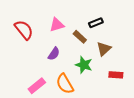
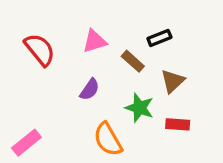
red rectangle: (116, 75) -> (178, 124), moved
pink rectangle: (37, 86) -> (26, 143), moved

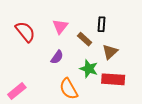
black rectangle: (159, 38) -> (102, 24), turned -64
pink triangle: (95, 41) -> (60, 26), turned -35
red rectangle: (178, 124) -> (113, 79), size x1.5

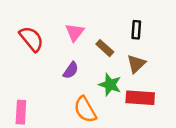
black rectangle: (102, 24) -> (136, 30), moved
pink rectangle: (17, 91) -> (21, 112), turned -48

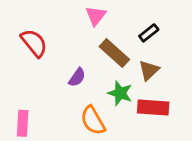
black rectangle: (136, 30) -> (149, 33), turned 48
pink triangle: (75, 32) -> (96, 16), moved
brown rectangle: (105, 48) -> (114, 53), size x1.5

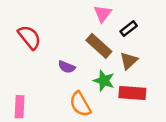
pink triangle: (96, 16) -> (103, 14), moved
purple semicircle: (77, 77) -> (67, 67), turned 77

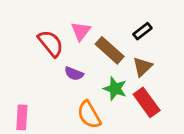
pink triangle: (103, 14) -> (81, 31), moved
red semicircle: (29, 37) -> (51, 43), moved
red rectangle: (132, 93) -> (147, 102), turned 50

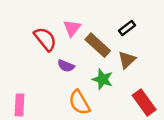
red rectangle: (147, 102) -> (144, 102), moved

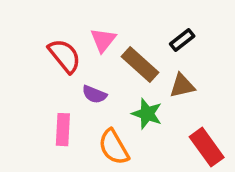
brown triangle: (127, 60) -> (182, 86), turned 30
pink rectangle: (20, 105) -> (63, 130), moved

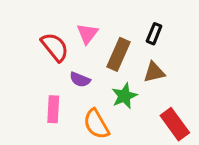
black rectangle: (182, 40) -> (154, 34), turned -30
brown rectangle: (140, 65) -> (119, 54), turned 72
green star: (147, 114) -> (124, 96), turned 30

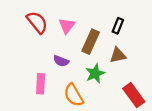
red semicircle: (55, 47) -> (37, 22), moved

